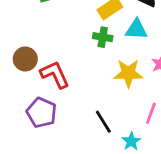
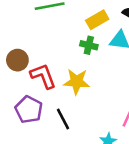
yellow star: (128, 73) -> (77, 82), moved
black line: (103, 122) -> (63, 119), moved

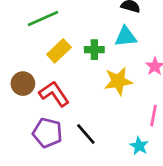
yellow rectangle: (97, 20) -> (59, 51), moved
yellow star: (77, 82) -> (118, 81), moved

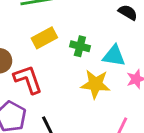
cyan triangle: (126, 37) -> (114, 56), moved

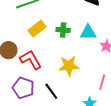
yellow star: (95, 84) -> (69, 66), moved

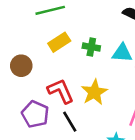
red L-shape: (31, 60) -> (61, 91), moved
yellow star: (69, 66) -> (94, 92), turned -30

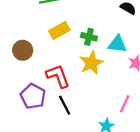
yellow star: (94, 92) -> (91, 63), moved

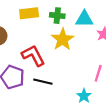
yellow rectangle: (59, 31) -> (29, 13), turned 30
black line: (65, 105) -> (43, 82), turned -42

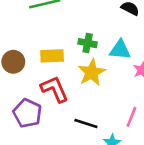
yellow rectangle: (29, 13) -> (52, 56), moved
black line: (43, 82) -> (86, 123), moved

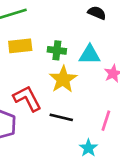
yellow rectangle: (52, 56) -> (20, 46), moved
black line: (86, 123) -> (61, 117), moved

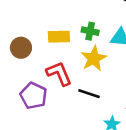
yellow rectangle: (20, 46) -> (59, 37), moved

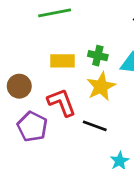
brown circle: (21, 48) -> (19, 86), moved

